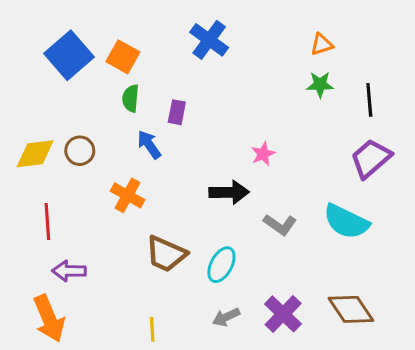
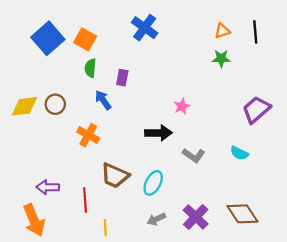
black line: (369, 100) -> (255, 32), moved
red line: (47, 222) -> (85, 200), moved
cyan semicircle: (346, 222) -> (239, 153), size x0.6

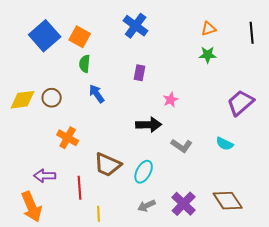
black line: (255, 32) -> (252, 33), moved
purple rectangle: (122, 78) -> (140, 73), moved
orange cross: (88, 135) -> (68, 138), moved

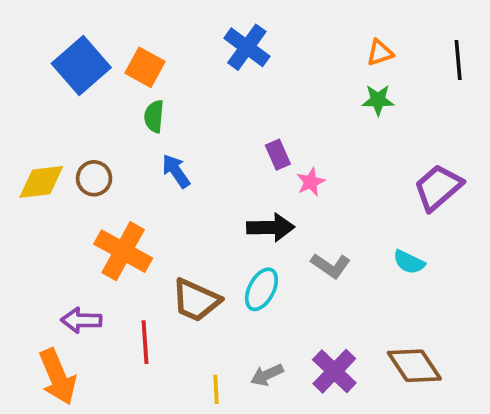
purple rectangle: (140, 73) -> (278, 155), moved, turned -35
orange cross: (68, 138) -> (123, 251), size x1.4
cyan ellipse: (144, 172) -> (261, 289), moved
yellow line: (99, 214) -> (216, 389), moved

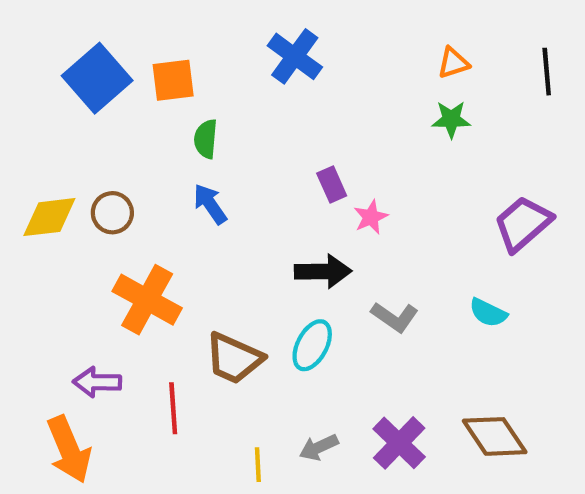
orange square: (145, 67) -> (173, 80), turned -36
green semicircle: (154, 116) -> (206, 139), moved

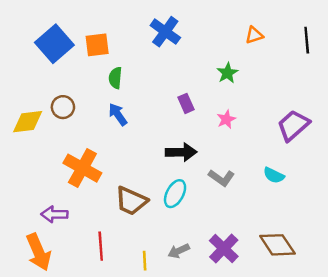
green star: (451, 119) -> (227, 73), moved, turned -30
brown circle: (112, 213) -> (63, 107), moved
pink star: (371, 217) -> (226, 119), moved
red line: (173, 408) -> (101, 246), moved

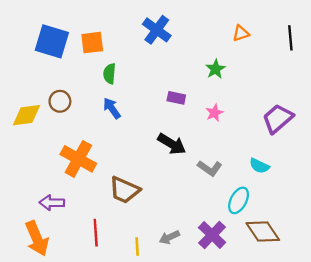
blue square: (54, 44) -> (52, 41), turned -32
purple rectangle: (186, 103) -> (176, 98), turned -54
black arrow: (181, 152) -> (172, 144), turned 32
cyan ellipse: (175, 194) -> (239, 200), moved

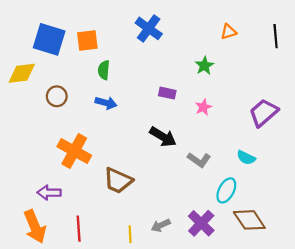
blue arrow: (112, 108) -> (106, 103), turned 140
yellow diamond: (27, 115) -> (22, 73), moved
red line: (96, 233) -> (79, 229), moved

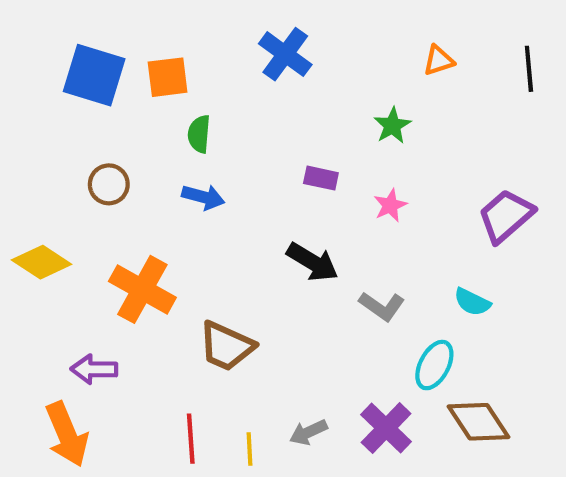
yellow diamond: (22, 73) -> (42, 262), moved, turned 40
red line: (79, 229) -> (191, 439), moved

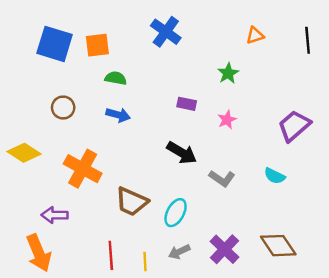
green semicircle: (199, 134) -> (116, 78), turned 95
cyan ellipse: (434, 365) -> (176, 213), moved

